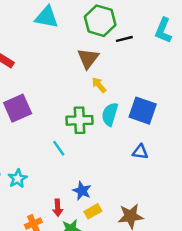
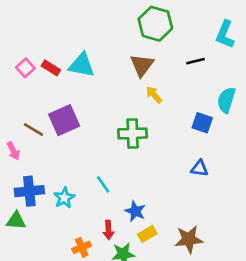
cyan triangle: (47, 17) -> (82, 65), moved
black line: (124, 39) -> (195, 61), moved
blue square: (143, 111) -> (202, 123), size x0.7
cyan semicircle: (110, 114) -> (226, 100), moved
cyan line: (59, 148) -> (103, 184), moved

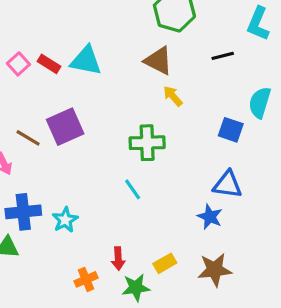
brown triangle: (142, 65) -> (158, 61), turned -40
blue triangle: (200, 168) -> (228, 185), size x1.4
cyan line: (103, 184) -> (133, 189), moved
blue star: (135, 211) -> (210, 217), moved

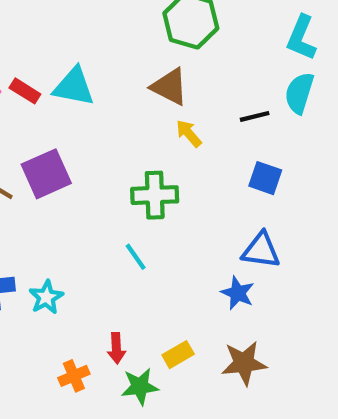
black line: (223, 56) -> (255, 116), moved
cyan semicircle: (260, 102) -> (299, 93), moved

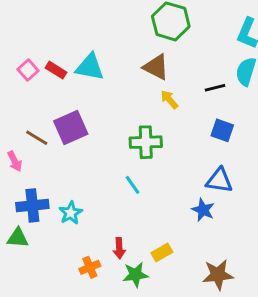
brown star: (244, 363) -> (218, 275), moved

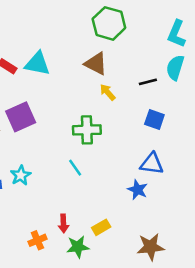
cyan star: (71, 213) -> (21, 175), moved

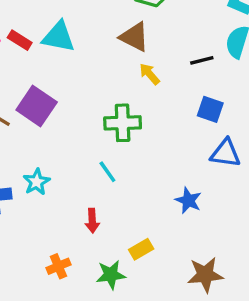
purple square: (21, 117) -> (37, 106), turned -32
blue triangle: (152, 164) -> (225, 153), moved
red arrow: (63, 223) -> (92, 221), moved

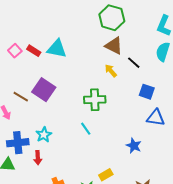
brown triangle: (134, 37) -> (114, 46), moved
black line: (202, 60) -> (134, 63), moved, turned 56
red arrow: (92, 221) -> (38, 158), moved

